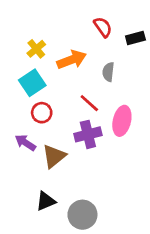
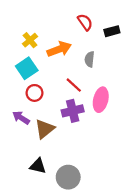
black triangle: (46, 201) -> (38, 166), turned 36

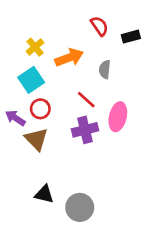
purple arrow: (21, 118) -> (15, 118), moved
brown triangle: (45, 129) -> (36, 139), moved, turned -35

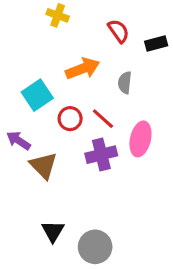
yellow cross: (35, 47) -> (58, 15), moved, turned -30
red circle: (40, 109) -> (70, 119), moved
black triangle: (44, 194) -> (53, 231), turned 48

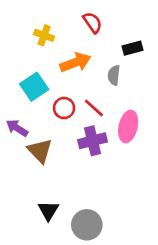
yellow cross: (58, 15) -> (44, 35), moved
red semicircle: (119, 31) -> (93, 23), moved
black rectangle: (156, 44) -> (132, 48), moved

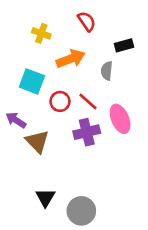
cyan square: (34, 87) -> (32, 81), turned -35
pink ellipse: (128, 127) -> (120, 119), turned -36

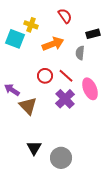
cyan square: (32, 81) -> (15, 39), moved
purple cross: (87, 132) -> (65, 99), turned -30

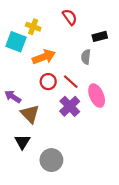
orange arrow: (53, 44) -> (44, 57), moved
black triangle: (34, 148) -> (22, 142), moved
gray circle: (61, 158) -> (51, 160), moved

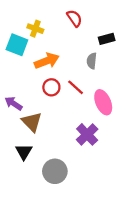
purple cross: (70, 106) -> (87, 134), moved

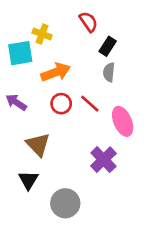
black rectangle: (107, 39) -> (108, 46), moved, turned -42
cyan square: (17, 45) -> (20, 53), turned -30
purple arrow: (13, 103) -> (16, 102), moved

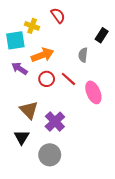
red semicircle: (88, 22) -> (58, 15), moved
black rectangle: (108, 46) -> (102, 35), moved
purple arrow: (16, 102) -> (20, 69), moved
purple cross: (103, 160) -> (55, 122), moved

